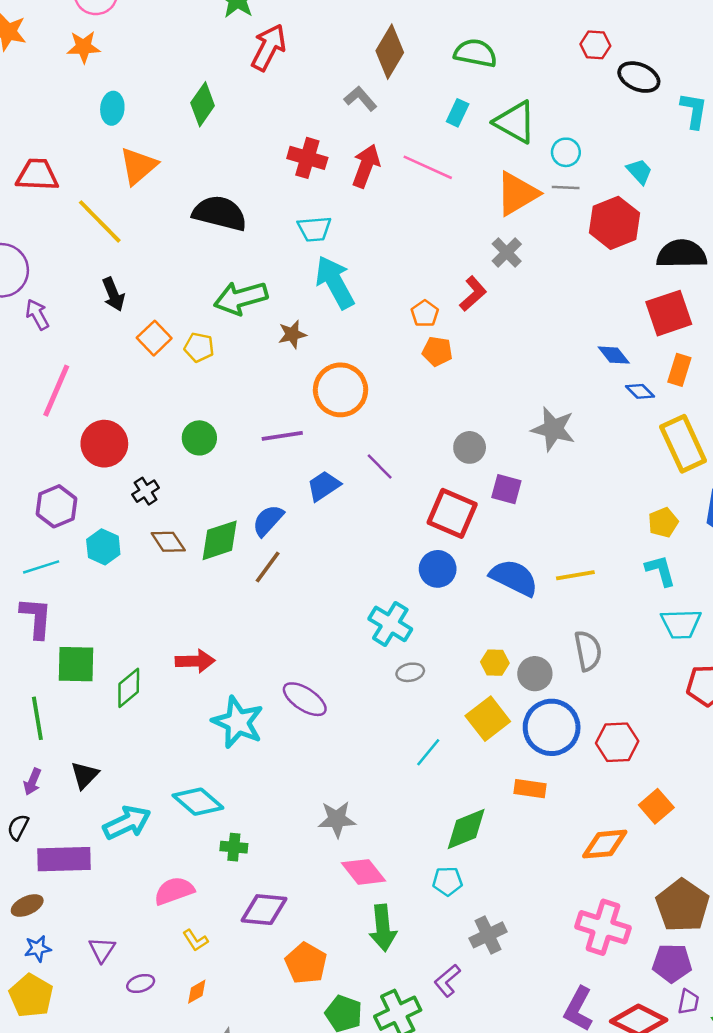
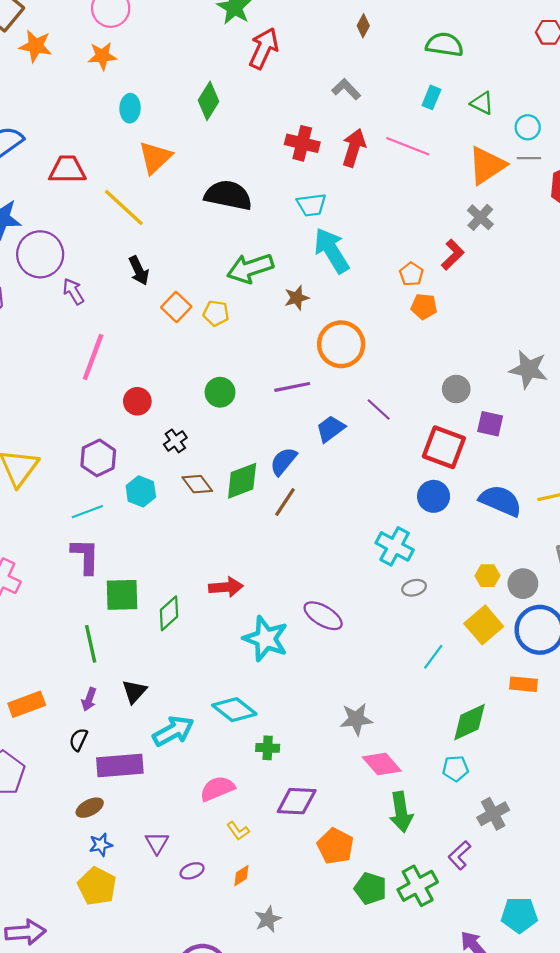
brown diamond: (390, 52) -> (363, 26), moved, size x0.5
green triangle: (515, 122) -> (482, 103), size x0.6
red circle: (104, 444) -> (137, 401), size x0.7

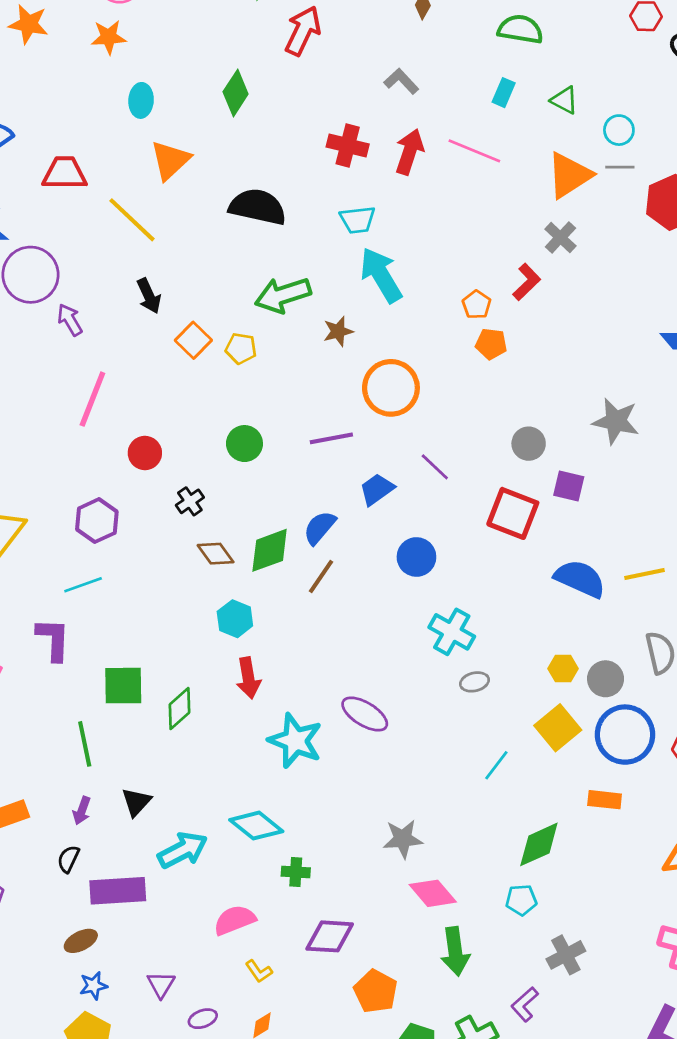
cyan hexagon: (141, 491) -> (235, 619), moved
blue circle: (434, 496) -> (416, 557), moved
purple L-shape: (85, 556) -> (53, 639), moved
red arrow: (226, 587) -> (248, 678), turned 84

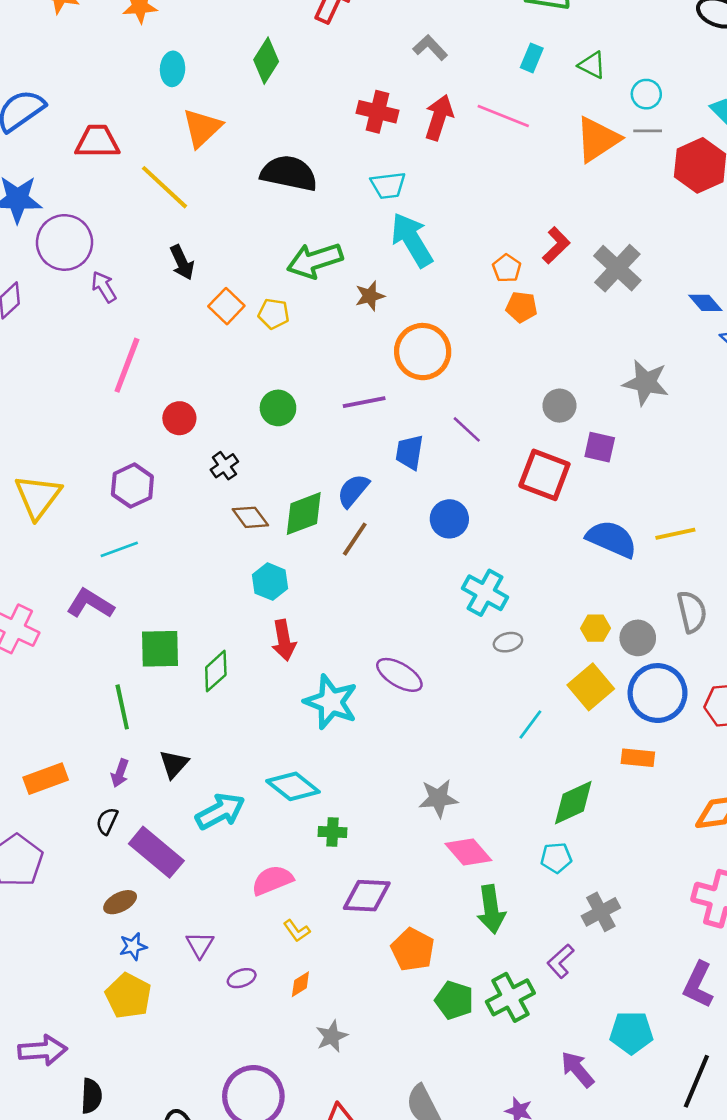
gray cross: (560, 238) -> (617, 268), moved, size x1.5
blue trapezoid: (377, 489) -> (409, 452), turned -45
purple L-shape: (53, 639) -> (90, 604), turned -60
purple rectangle: (118, 891) -> (156, 852), turned 44

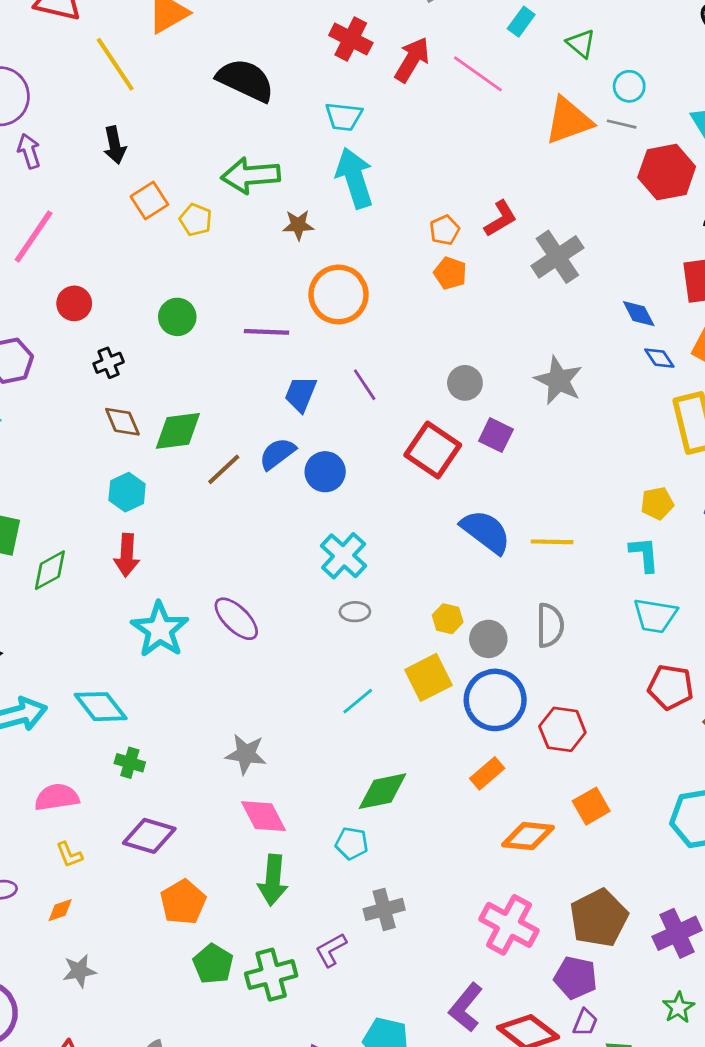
blue semicircle: (353, 491) -> (277, 454), moved
orange rectangle: (638, 758) -> (487, 773), moved, turned -60

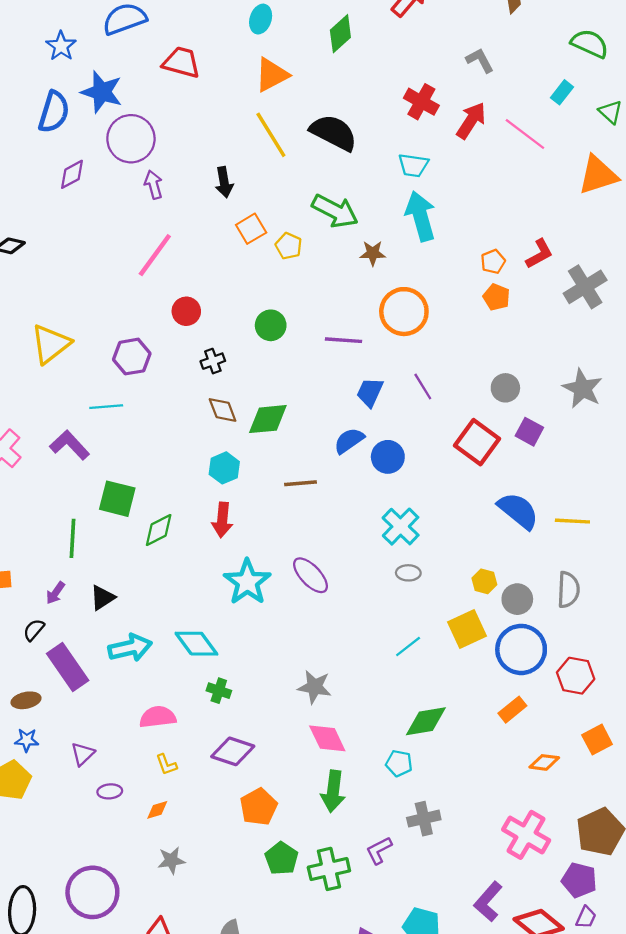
yellow line: (115, 64) -> (271, 135), moved
green arrow: (251, 175) -> (335, 211), turned -150
brown line: (224, 469) -> (301, 483), moved, turned 36
orange diamond: (528, 836) -> (544, 762), size x0.7

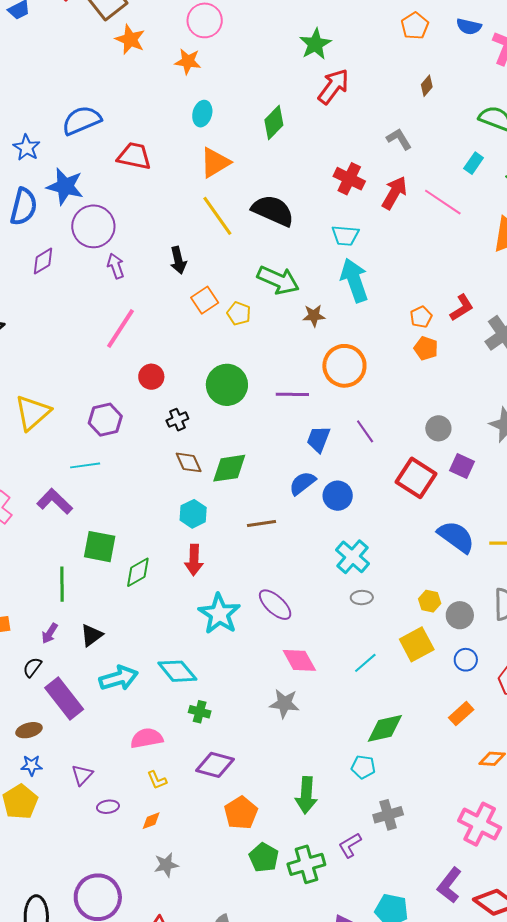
green circle: (271, 325) -> (227, 385), size x1.5
blue circle: (521, 649) -> (466, 660), size x0.5
pink diamond: (327, 738) -> (299, 660), moved

